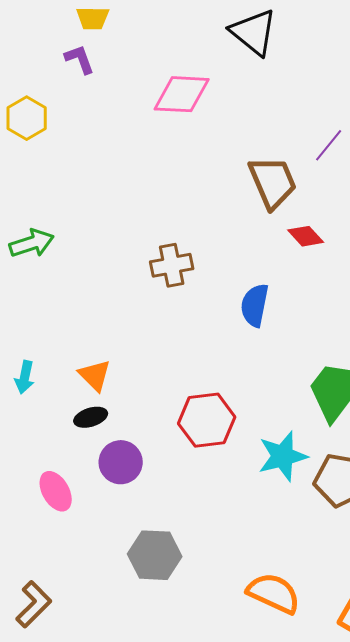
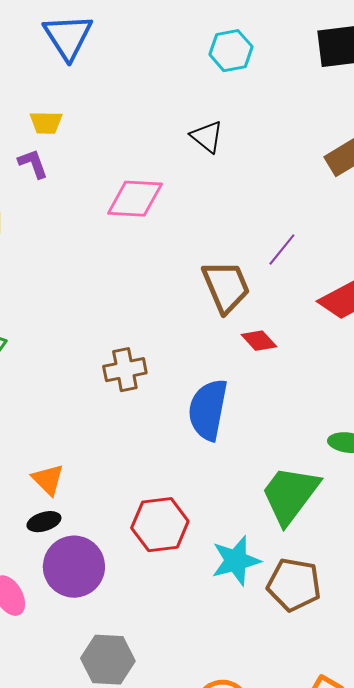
black triangle: (254, 32) -> (207, 137), size x0.7
blue semicircle: (255, 305) -> (208, 410), size x1.4
purple circle: (121, 462) -> (74, 567), size x1.4

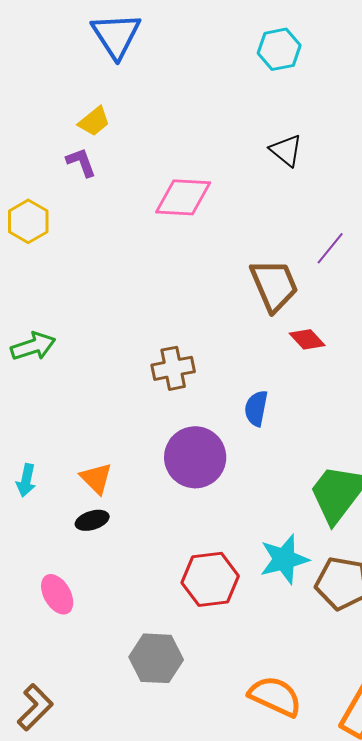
yellow trapezoid: (46, 123) -> (94, 121), turned -40
black triangle: (207, 137) -> (286, 150), moved
blue semicircle: (208, 410) -> (256, 408), size x0.6
red hexagon: (160, 525) -> (210, 579), moved
purple circle: (74, 567) -> (195, 457), moved

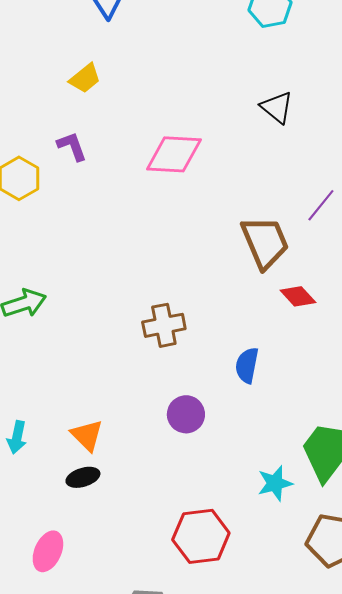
purple L-shape: (81, 162) -> (72, 146), moved
purple circle: (195, 457) -> (186, 414), size x0.6
cyan star: (284, 559) -> (275, 483), moved, size x0.7
pink ellipse: (57, 594) -> (48, 551), turned 54

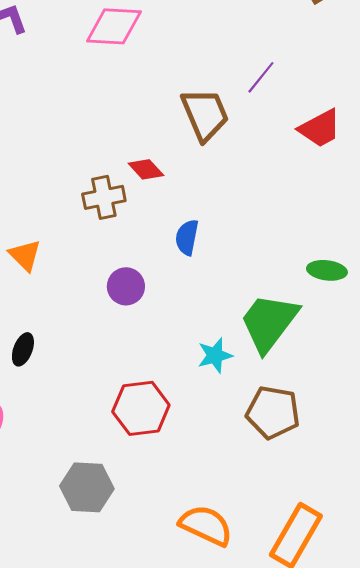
red diamond: (298, 296) -> (146, 169), moved
orange triangle: (87, 435) -> (25, 255), moved
black ellipse: (83, 477) -> (23, 349), turned -52

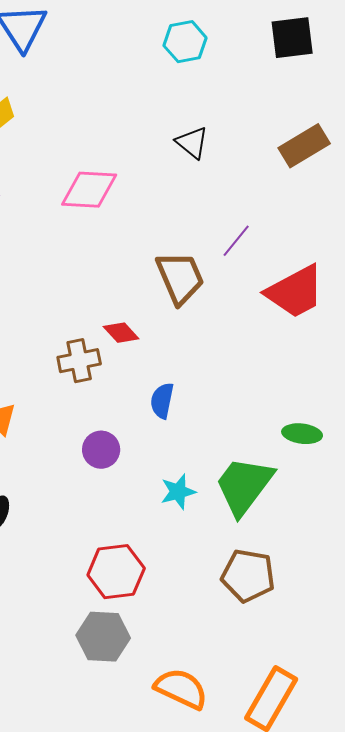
red trapezoid: (320, 128) -> (295, 292), size x1.4
cyan star: (215, 355) -> (178, 492), moved
gray hexagon: (87, 487) -> (103, 637), moved

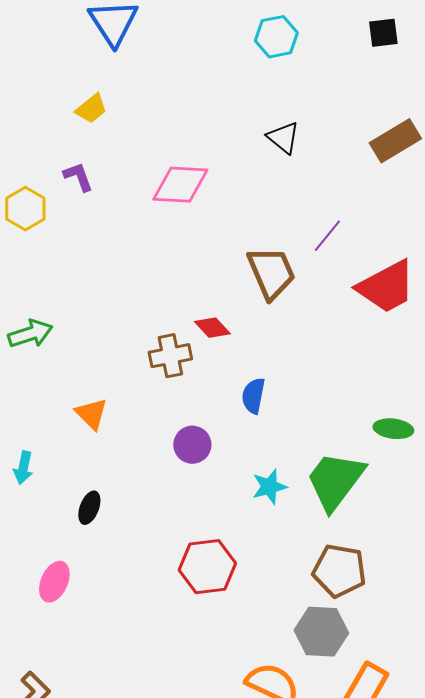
black square: (292, 38) -> (383, 33), size x0.7
gray hexagon: (103, 637) -> (321, 632), moved

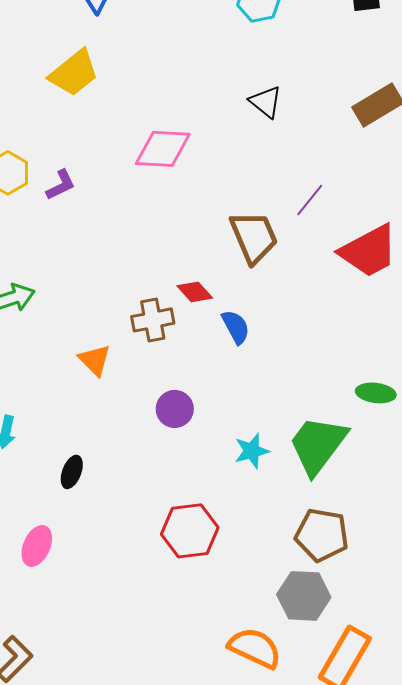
yellow trapezoid: (91, 109) -> (74, 73), size x1.6
purple L-shape: (78, 177) -> (61, 185), moved, turned 84
blue semicircle: (253, 396) -> (236, 327), moved, turned 141
orange triangle: (91, 414) -> (95, 360), moved

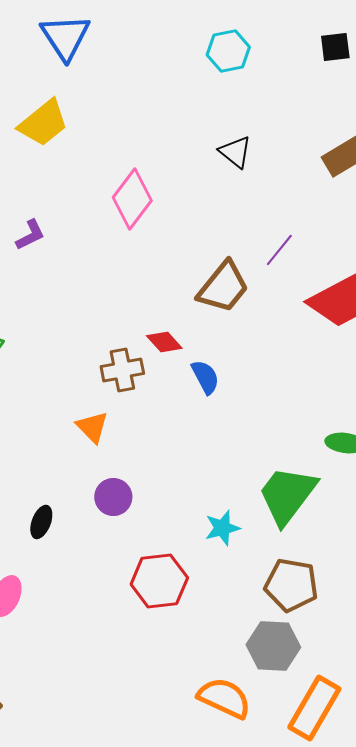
pink diamond: (163, 149) -> (132, 199), turned -56
brown trapezoid: (254, 237) -> (223, 287), turned 62
orange triangle: (95, 360) -> (92, 427), moved
purple circle: (175, 409) -> (113, 497), moved
cyan star: (252, 451) -> (222, 528), moved

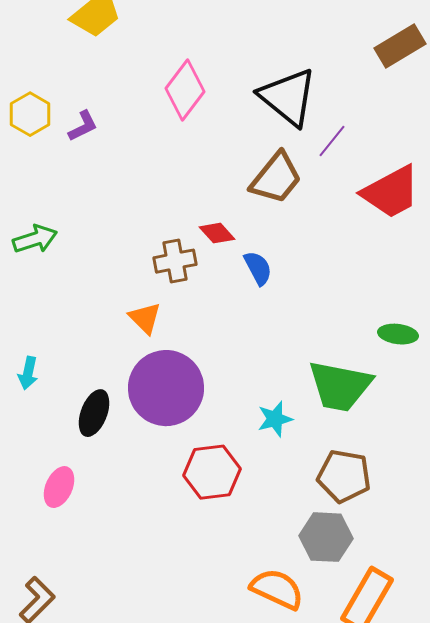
black triangle: (235, 152) -> (288, 97), moved, size x1.8
green trapezoid: (287, 495) -> (340, 386), turned -116
purple circle: (113, 497) -> (166, 388), size x2.0
black ellipse: (41, 522) -> (94, 413), size x1.4

